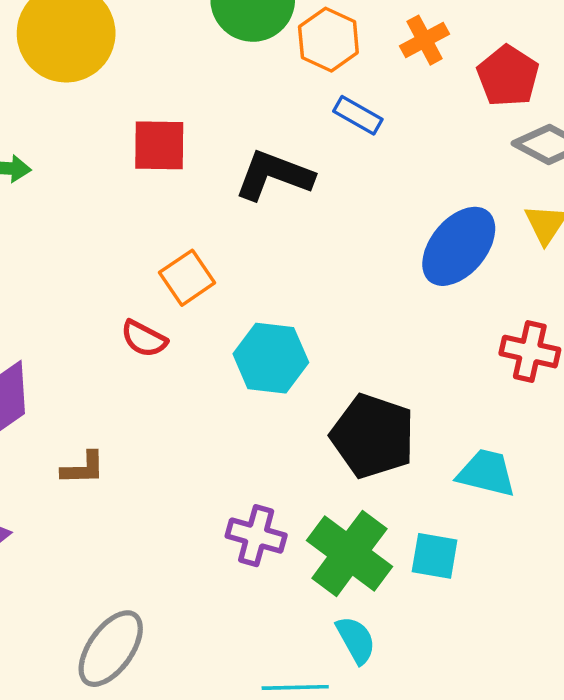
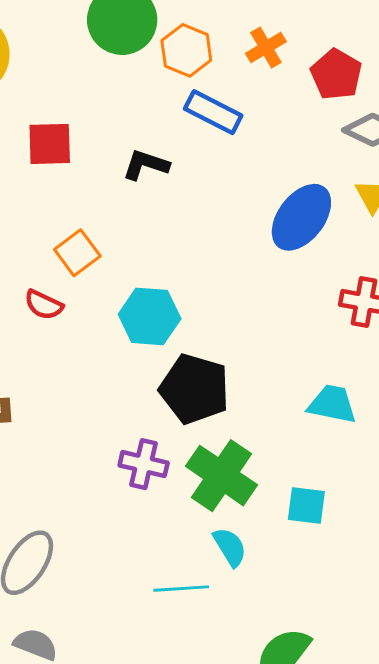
blue rectangle: (358, 115) -> (213, 112), size x1.4
black L-shape: (274, 175) -> (146, 165), size x0.7
black pentagon: (373, 436) -> (194, 389), moved
cyan square: (435, 556) -> (306, 505), moved

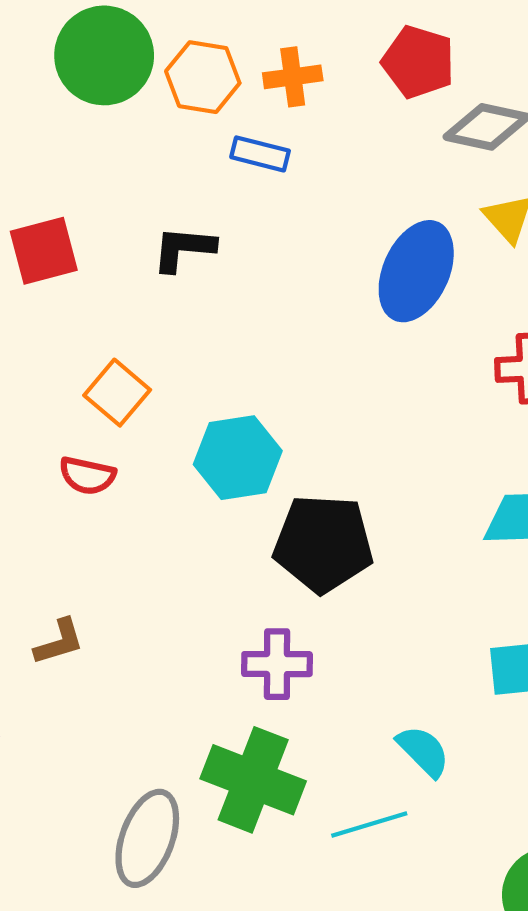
orange cross: (266, 47) -> (293, 77), moved, turned 36
blue rectangle: (213, 112) -> (260, 154), size x0.7
green cross: (222, 476) -> (253, 780), moved

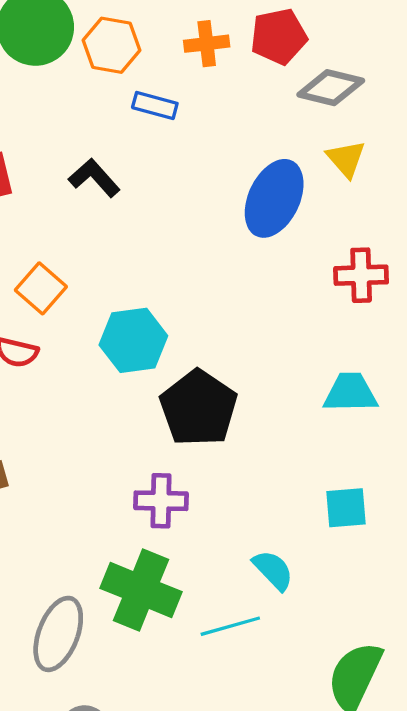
red pentagon: (418, 62) -> (279, 36), turned -30
orange cross: (293, 77) -> (207, 44), moved
black L-shape: (184, 249) -> (94, 178), turned 42
black pentagon: (323, 544) -> (198, 408), turned 30

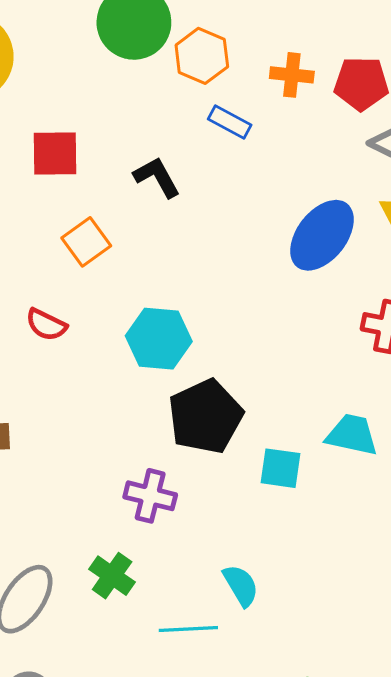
orange square: (41, 288) -> (86, 242), moved
cyan square: (346, 508) -> (280, 468), moved
green cross: (141, 590) -> (112, 576), size x0.6

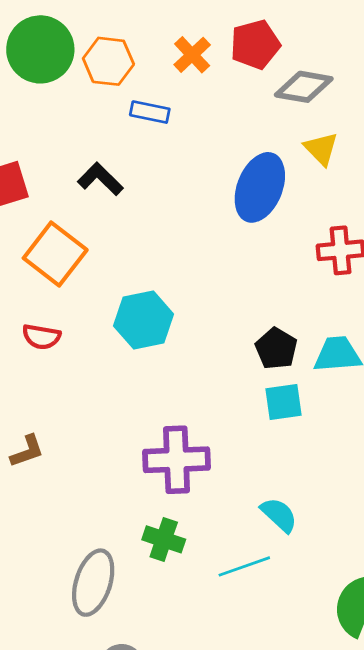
orange cross: (292, 75) -> (192, 55), turned -33
orange square: (86, 242) -> (55, 254), size x1.4
black pentagon: (205, 417) -> (276, 349), moved, size x0.6
purple cross: (150, 496) -> (177, 460), size x1.4

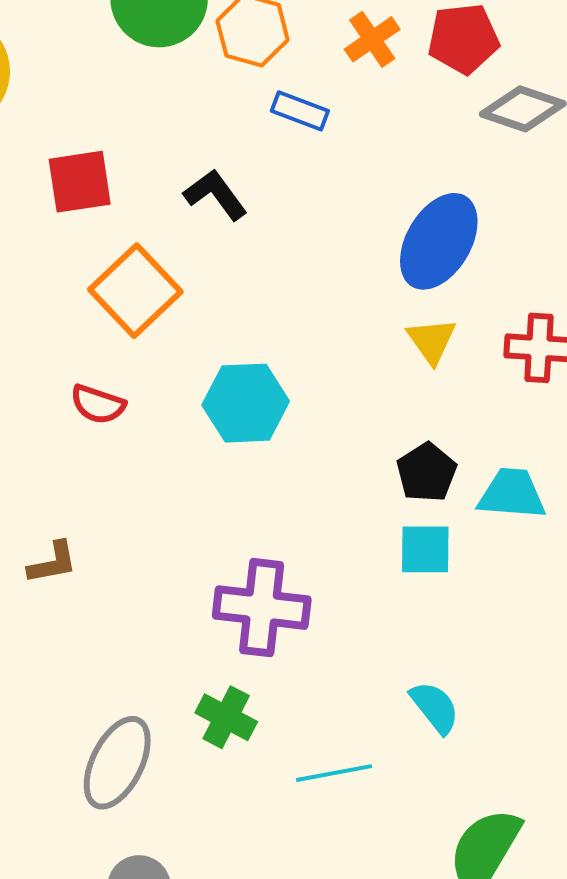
yellow triangle: (321, 149) -> (432, 341), moved
cyan semicircle: (279, 515) -> (435, 707), moved

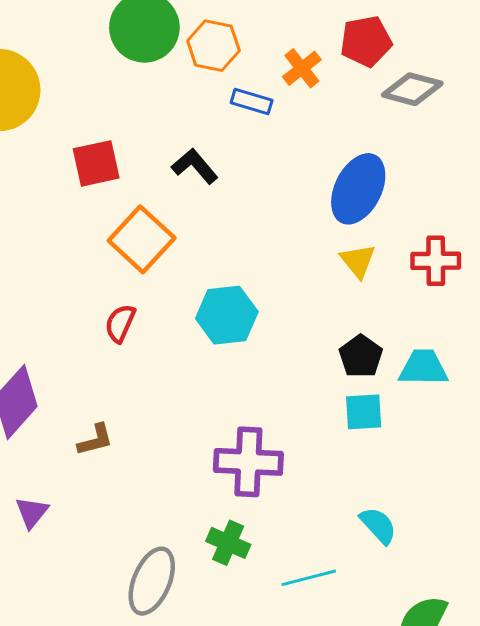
orange cross: (372, 39) -> (302, 68), moved
red semicircle: (98, 404) -> (120, 323), turned 99

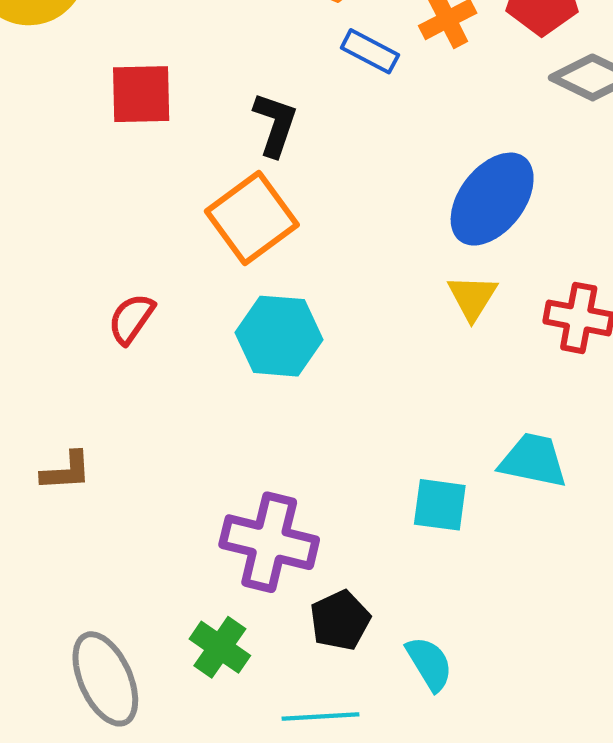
black L-shape: (195, 166) -> (275, 124), turned 48
orange square: (142, 239) -> (252, 218), moved
black pentagon: (361, 356) -> (340, 620), moved
gray ellipse: (152, 581) -> (105, 679), turned -58

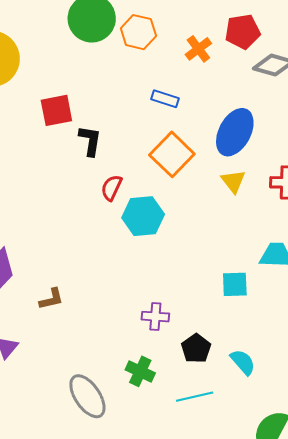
blue rectangle: (370, 51) -> (165, 99), moved
black L-shape: (275, 124) -> (90, 141), moved
orange square: (252, 218) -> (172, 154), moved
red semicircle: (131, 319) -> (112, 188), moved
purple cross: (269, 542) -> (155, 317), size x0.6

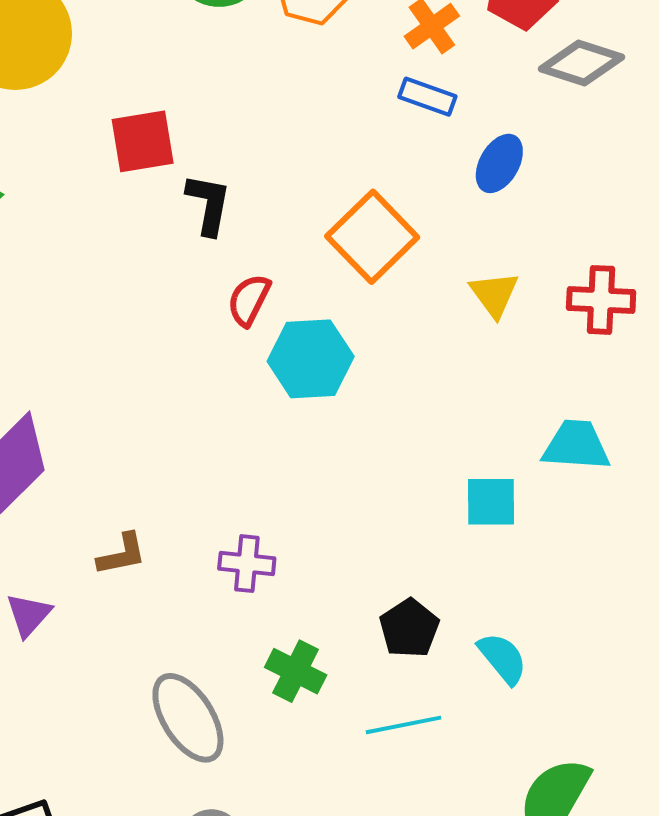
blue rectangle: (165, 99) -> (427, 97), moved
blue ellipse: (235, 132) -> (499, 163), moved, size x0.6
brown L-shape: (51, 299) -> (122, 554), moved
purple cross: (155, 317) -> (247, 564), moved

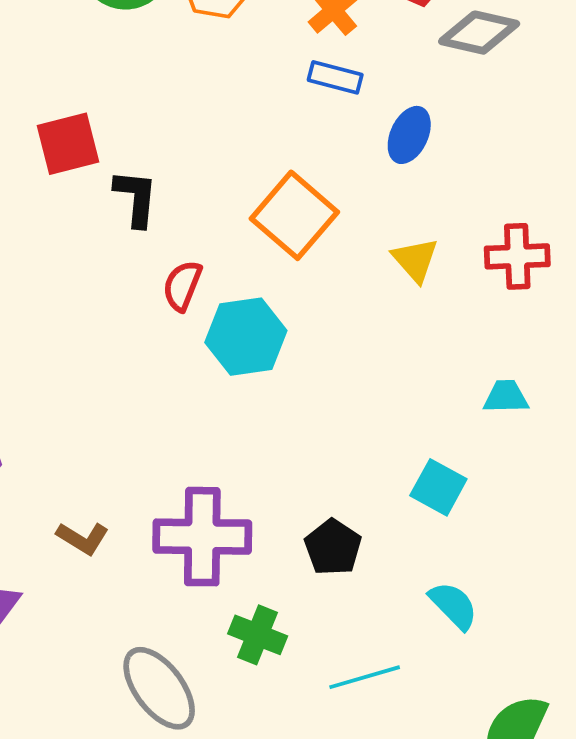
cyan trapezoid: (576, 445) -> (506, 397), size x0.7
cyan square: (491, 502) -> (438, 487), moved, turned 34
brown L-shape: (122, 554) -> (83, 538), turned 48
purple cross: (247, 564) -> (202, 537), size x1.8
black pentagon: (409, 628) -> (333, 547), moved

